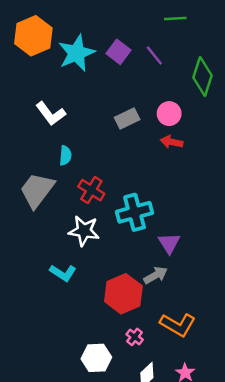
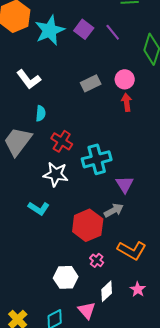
red arrow: (172, 142) -> (127, 102), turned 72

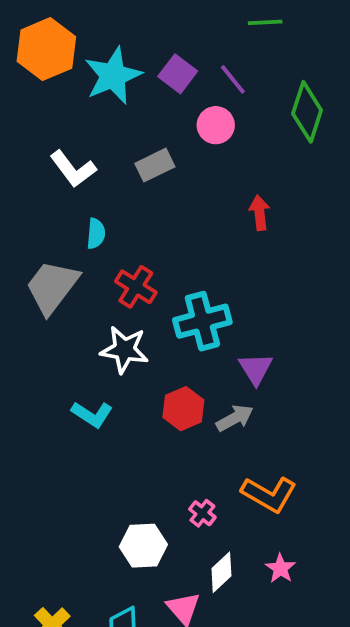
pink circle: (125, 79) -> (216, 125), moved
gray rectangle: (91, 83) -> (155, 165), moved
red hexagon: (88, 225) -> (183, 409), moved, size x0.7

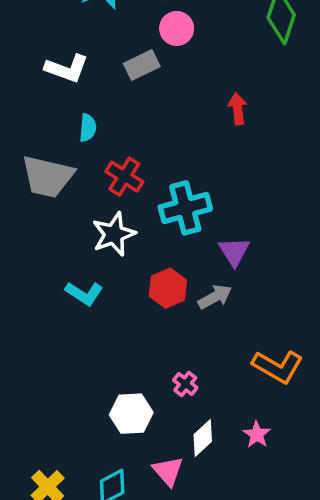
pink circle: (216, 125) -> (177, 28), moved
white L-shape: (73, 169) -> (67, 69), turned -33
gray trapezoid: (52, 287) -> (48, 177), turned -114
white star: (124, 350) -> (114, 234), turned -30
orange L-shape: (269, 494) -> (278, 367), moved

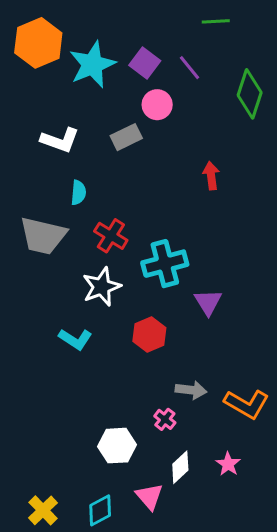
gray arrow: (215, 297) -> (191, 390), moved, turned 36

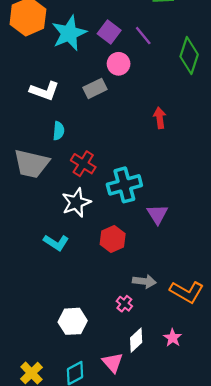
white hexagon: (117, 446) -> (73, 321), moved

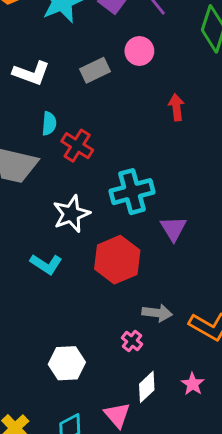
pink circle: (119, 64) -> (139, 51), moved
red cross: (83, 164) -> (77, 146), moved
red hexagon: (113, 239) -> (117, 260), size x1.4

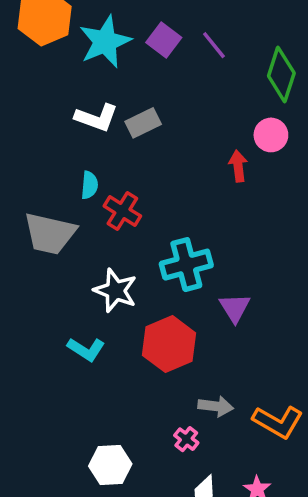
pink circle: (139, 51) -> (271, 135), moved
white L-shape: (31, 73) -> (96, 118), moved
white star: (71, 214) -> (115, 290), turned -30

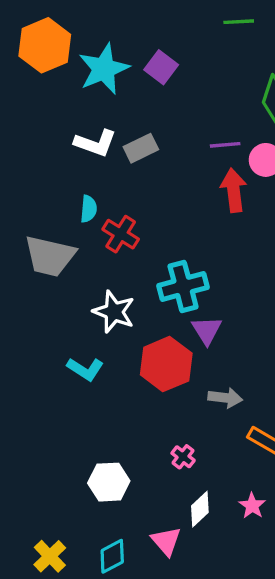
purple line: (214, 45) -> (225, 145), moved, turned -56
red arrow: (238, 166) -> (234, 190), size x1.4
purple triangle: (235, 308) -> (207, 330), moved
gray arrow: (216, 406) -> (225, 398), moved

